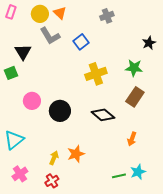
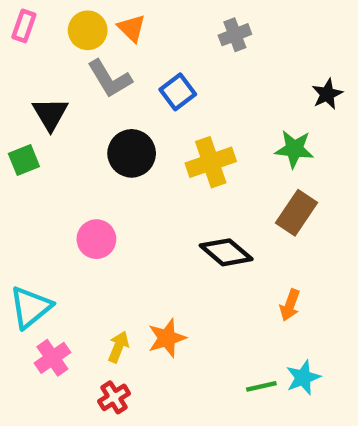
pink circle: (32, 101) -> (96, 239), moved
black circle: (60, 111) -> (132, 153), moved
pink cross: (20, 174) -> (52, 358), moved

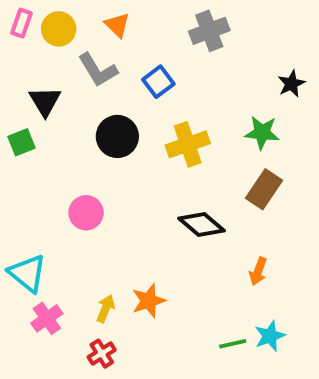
yellow circle: (88, 30) -> (59, 29), moved
gray cross: (235, 35) -> (209, 31), size x1.4
cyan triangle: (31, 307) -> (27, 273), turned -42

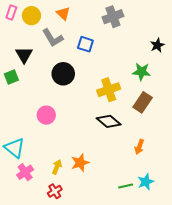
blue square: (158, 82) -> (85, 44), turned -35
yellow cross: (188, 144) -> (109, 90), moved

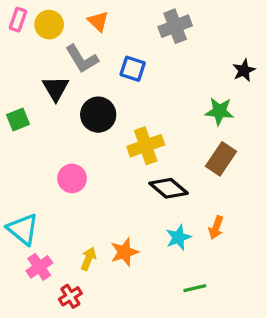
black triangle: (24, 55) -> (56, 88), moved
yellow cross: (109, 90) -> (146, 146), moved
cyan star: (146, 182) -> (178, 237), moved
red cross: (55, 191) -> (70, 296), moved

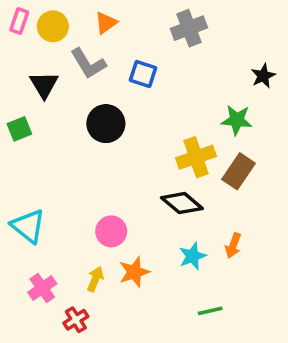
orange triangle: (98, 21) -> (106, 23), turned 40
black triangle: (56, 88) -> (44, 85), moved
yellow cross: (146, 146) -> (196, 157), moved
pink circle: (72, 178) -> (111, 231), moved
cyan triangle: (23, 229) -> (28, 226), moved

